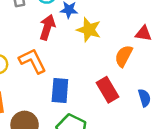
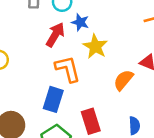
orange L-shape: (33, 61) -> (68, 69), moved
red rectangle: (108, 90) -> (91, 121), moved

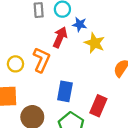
orange L-shape: (68, 69) -> (41, 60), moved, turned 45
red rectangle: (91, 121) -> (98, 106), turned 48

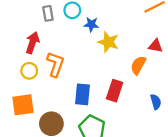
red arrow: (60, 37) -> (32, 43), moved
red rectangle: (98, 106) -> (115, 91), moved

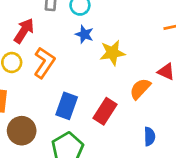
blue star: (91, 24) -> (84, 34), moved
yellow star: (108, 42) -> (112, 53), turned 30

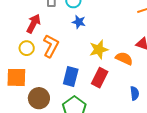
yellow star: (112, 53) -> (99, 50), moved
orange semicircle: (140, 89) -> (124, 58), turned 78

